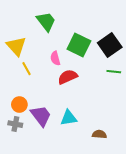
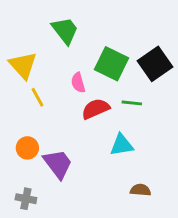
green line: (114, 72) -> (132, 103), moved
cyan triangle: (69, 118) -> (122, 145), moved
gray cross: (15, 124) -> (26, 199), moved

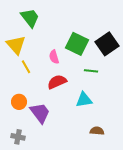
green trapezoid: (65, 30) -> (30, 18), moved
red semicircle: (96, 109) -> (57, 82), moved

